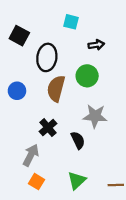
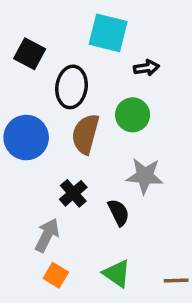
cyan square: (71, 22) -> (108, 33), size x1.6
blue circle: (17, 91) -> (26, 138), size x1.6
green triangle: (77, 180) -> (117, 274), turned -42

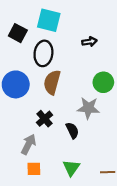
cyan square: (108, 33) -> (49, 20), moved
green circle: (133, 115) -> (103, 82), moved
green triangle: (117, 274) -> (71, 168), turned 30
orange square: (56, 275) -> (34, 169), turned -32

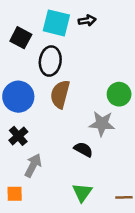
black arrow: (89, 42) -> (87, 20), moved
black cross: (45, 119) -> (18, 136), moved
black semicircle: (72, 130) -> (83, 149), turned -35
orange square: (34, 169) -> (15, 194), moved

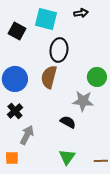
black arrow: (87, 20) -> (81, 13), moved
black ellipse: (50, 61) -> (59, 50), moved

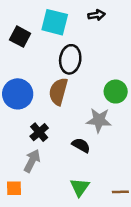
black cross: (15, 111) -> (39, 132), moved

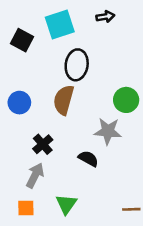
cyan square: (55, 22) -> (60, 24), turned -32
blue circle: (18, 94) -> (19, 103), size x0.7
green triangle: (80, 187) -> (66, 204), moved
orange square: (14, 188) -> (26, 208), moved

